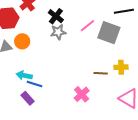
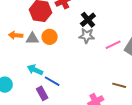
pink line: (88, 26) -> (113, 45), moved
cyan arrow: (24, 75) -> (35, 70), moved

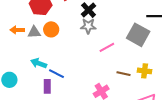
pink line: (113, 45) -> (107, 47), moved
purple rectangle: (42, 93) -> (47, 86), turned 32

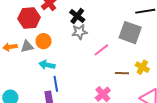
cyan arrow: (39, 63) -> (47, 65), moved
yellow cross: (145, 71) -> (142, 67), turned 32
blue line: (56, 74) -> (56, 84), turned 63

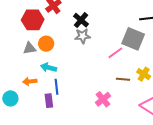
orange arrow: (10, 47) -> (30, 81), moved
pink line: (101, 50) -> (115, 53), moved

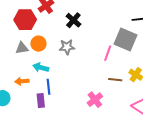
gray star: (83, 36) -> (67, 47), moved
pink line: (115, 53) -> (108, 53), turned -35

